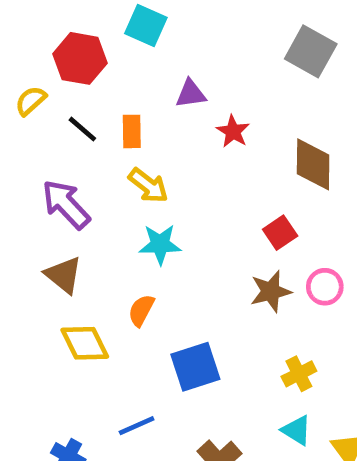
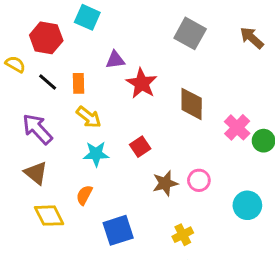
yellow semicircle: (31, 101) -> (15, 64), turned 72
red star: (233, 131) -> (142, 83), size x1.5
red square: (280, 233) -> (140, 147), moved

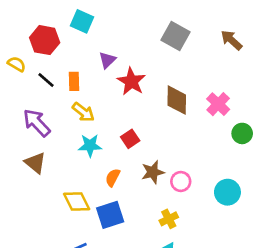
purple triangle: (115, 60) -> (107, 60), turned -36
pink cross: (237, 127) -> (218, 104), moved
pink circle: (199, 180) -> (181, 181), moved
orange semicircle: (84, 195) -> (113, 177), moved
yellow diamond: (49, 216) -> (77, 202), moved

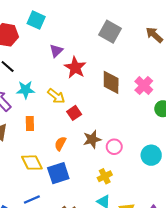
orange rectangle: (74, 81) -> (30, 124), moved
yellow arrow: (83, 112) -> (56, 96), moved
cyan star: (90, 145) -> (26, 90), moved

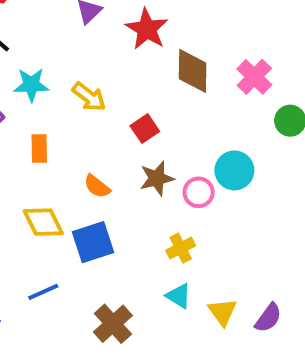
red star: (75, 68) -> (147, 29), moved
red square: (74, 113) -> (145, 129), moved
orange semicircle: (60, 144) -> (97, 186), turned -80
cyan circle: (151, 155) -> (234, 170), moved

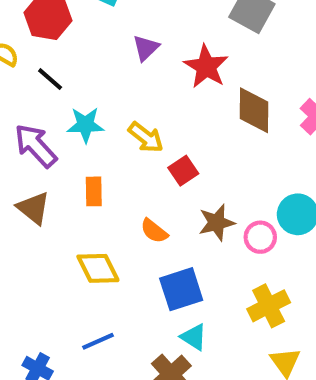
red square: (145, 129) -> (183, 171), moved
blue square: (93, 242) -> (181, 289), moved
yellow cross: (181, 248) -> (269, 306), moved, size x1.4
cyan triangle: (179, 296) -> (194, 337), moved

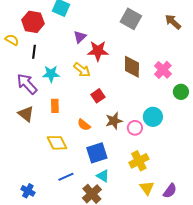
red star: (206, 67) -> (98, 51), moved, turned -30
black line: (50, 79) -> (34, 52), turned 56
yellow arrow: (146, 137) -> (82, 70), moved
blue line: (98, 341) -> (66, 177), moved

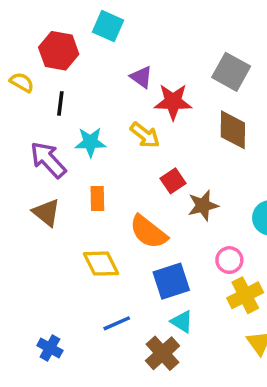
gray square: (131, 19) -> (231, 72), moved
purple triangle: (80, 37) -> (141, 77), turned -40
brown star: (114, 121) -> (203, 205), moved
orange semicircle: (84, 125) -> (148, 232), size x1.6
pink circle: (135, 128) -> (229, 260), moved

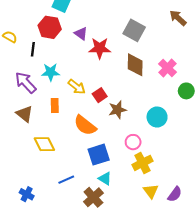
red hexagon: (59, 51) -> (50, 27), moved
yellow arrow: (145, 135) -> (77, 87), moved
yellow diamond: (101, 264) -> (44, 144), moved

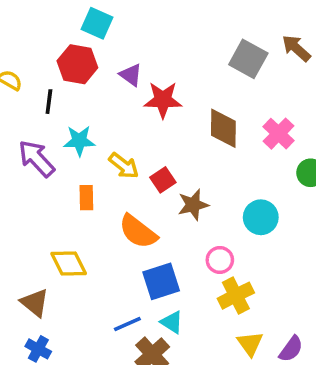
gray square: (134, 30) -> (248, 59), moved
brown triangle: (25, 114) -> (35, 303), moved
blue line: (66, 180) -> (127, 324), moved

